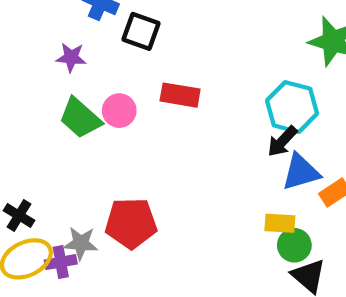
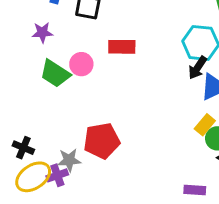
yellow rectangle: (280, 223) -> (205, 125), turned -45

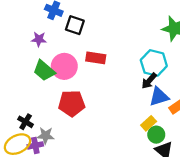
pink circle: (81, 64) -> (64, 66), size x1.5
red pentagon: (102, 141) -> (72, 103), moved
black cross: (23, 148) -> (26, 122), moved

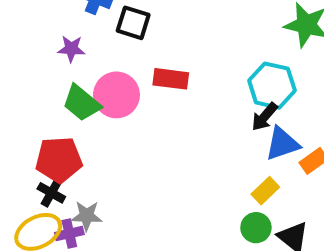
red pentagon: (72, 103) -> (59, 160), moved
green circle: (156, 135) -> (256, 228), moved

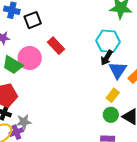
black square: (133, 23) -> (33, 20), turned -30
red rectangle: (171, 79) -> (56, 46), turned 48
blue triangle: (282, 144) -> (118, 70), turned -30

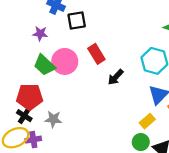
black arrow: (107, 58) -> (116, 77), moved
gray star: (24, 122) -> (53, 119), moved

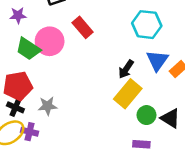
black arrow: (116, 77) -> (126, 69), moved
yellow rectangle: (147, 121) -> (128, 94), moved, size x1.6
purple cross: (33, 140) -> (30, 132), turned 32

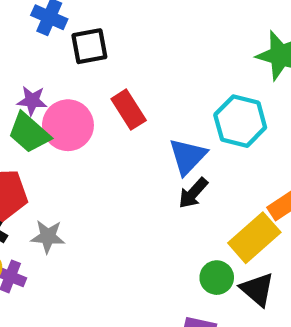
purple star: (18, 15) -> (32, 101), moved
blue triangle: (157, 60) -> (188, 156), moved
yellow rectangle: (128, 94) -> (254, 238), moved

